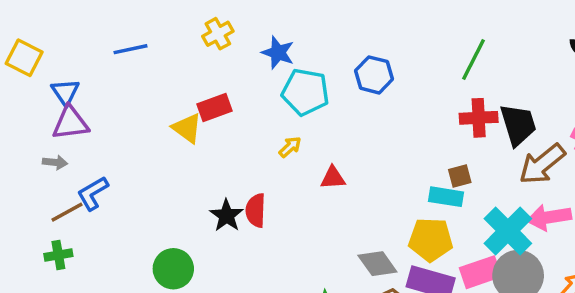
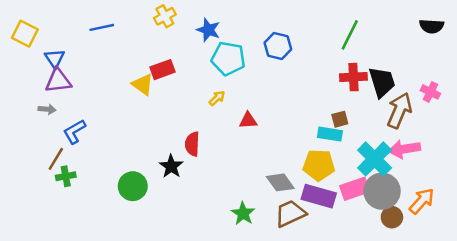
brown arrow: (542, 164) -> (399, 111), turned 152
brown line: (67, 212) -> (56, 159), moved, turned -30
black star: (227, 216) -> (171, 166), moved
green cross: (58, 255) -> (66, 176), moved

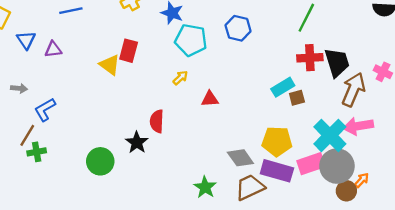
red rectangle: (162, 70) -> (129, 51), turned -55
purple triangle: (58, 81) -> (53, 49), moved, size x0.7
cyan rectangle: (330, 134) -> (283, 87), moved, turned -40
orange arrow: (422, 201) -> (362, 180), moved, size x0.6

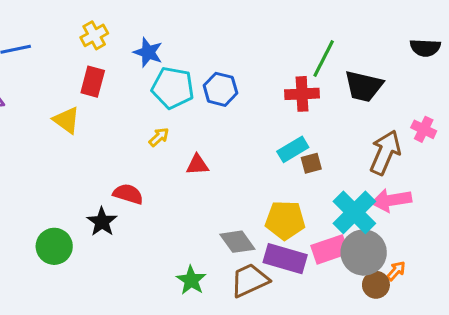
blue hexagon: (238, 28) -> (220, 89), moved
red rectangle: (129, 51) -> (93, 82), moved
red cross: (310, 58) -> (302, 94), moved
black trapezoid: (337, 62) -> (364, 86), moved, turned 120
red semicircle: (157, 121) -> (128, 194), turned 105

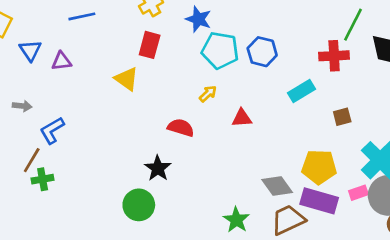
cyan rectangle: (293, 149) -> (301, 91), moved
red semicircle: (128, 194) -> (181, 128), moved
green circle: (54, 246) -> (139, 205), moved
pink rectangle: (330, 249) -> (358, 193), size x0.6

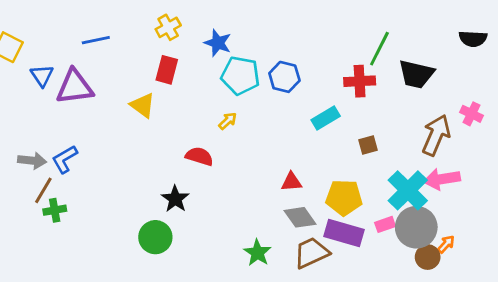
purple triangle: (61, 61) -> (75, 87), size x1.8
gray arrow: (22, 106) -> (32, 161), moved, size x1.4
red triangle: (242, 118) -> (291, 182), moved

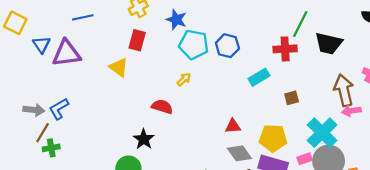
brown arrow: (436, 135) -> (344, 90), turned -36
pink arrow: (442, 179) -> (351, 111), moved, size x0.7

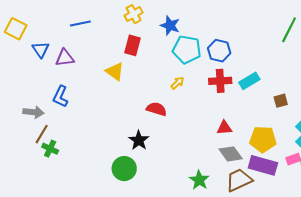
red cross: (285, 49) -> (220, 81), moved
purple triangle: (66, 53) -> (65, 58), size x0.7
blue L-shape: (59, 109) -> (61, 97), moved, turned -35
green cross: (51, 148) -> (50, 149), turned 35

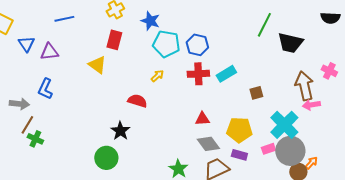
purple rectangle: (263, 165) -> (239, 155), size x0.6

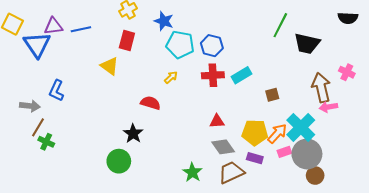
blue line: (64, 19) -> (81, 29), moved
blue triangle: (26, 44) -> (37, 45), size x1.6
purple triangle: (49, 52) -> (53, 26), moved
orange arrow: (311, 163) -> (277, 134), moved, size x1.5

